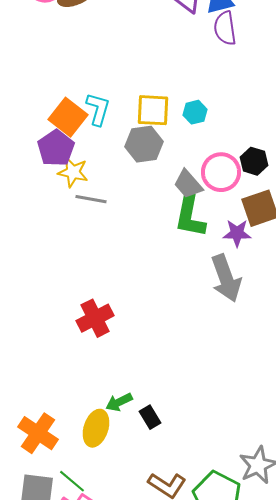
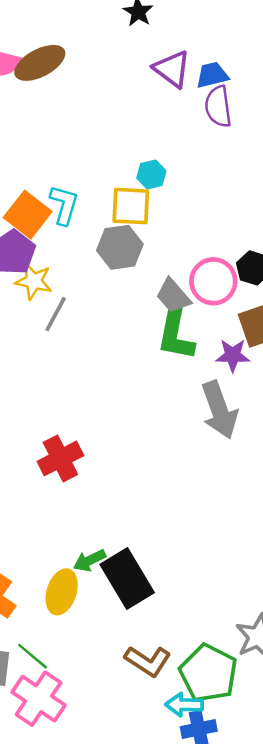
cyan hexagon: (195, 112) -> (151, 175), moved
gray line: (91, 199) -> (56, 314), turned -72
black rectangle: (150, 417) -> (127, 579), size x2.0

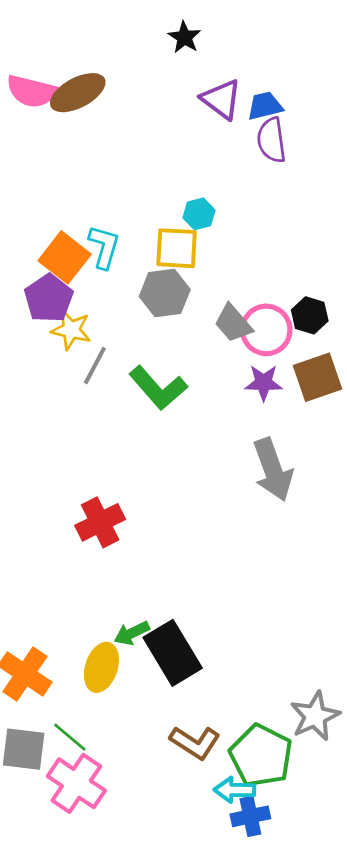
gray trapezoid: (173, 296) -> (233, 323), moved
green L-shape: (176, 335) -> (158, 388), moved, turned -52
purple star: (233, 355) -> (264, 383), moved

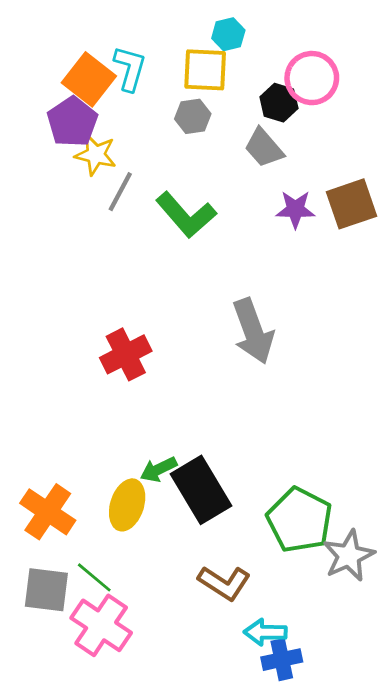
gray hexagon: (165, 293) -> (193, 116), size x0.7
black hexagon: (310, 315) -> (279, 103), moved
pink circle: (266, 330) -> (312, 78), moved
gray arrow: (273, 470) -> (253, 331), moved
green pentagon: (261, 756) -> (299, 520), moved

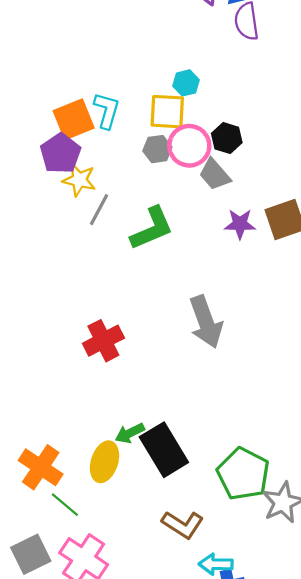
pink circle: (312, 78) -> (189, 146), moved
orange square: (89, 79) -> (74, 119), turned 30
green L-shape: (186, 215) -> (152, 228), turned -72
green line: (94, 577) -> (65, 505), moved
gray square: (46, 590) -> (31, 554), moved, turned -33

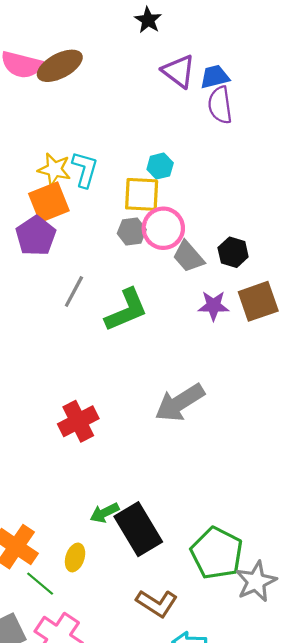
cyan L-shape: (107, 111) -> (85, 169), moved
black hexagon: (227, 138) -> (233, 252), moved
yellow star: (79, 180) -> (54, 169), moved
gray arrow: (206, 322) -> (180, 403), turned 78
yellow ellipse: (105, 462) -> (75, 557), moved, size x0.7

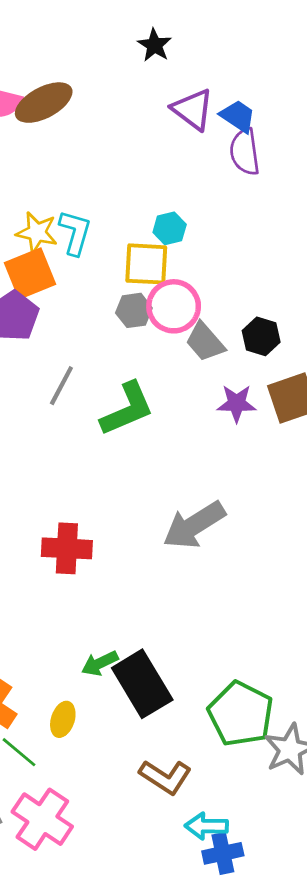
blue trapezoid: (215, 77) -> (238, 116), turned 48
red cross: (78, 421) -> (67, 548), turned 30

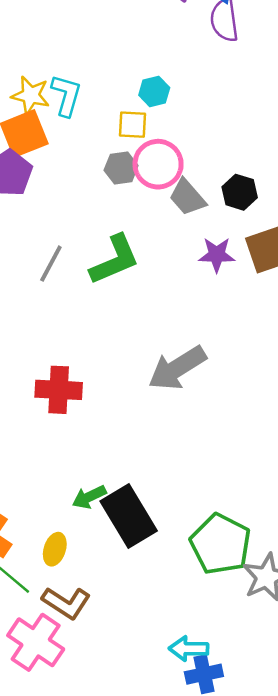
yellow square: (146, 264) -> (133, 125), size x0.7
gray line: (61, 386) -> (51, 264), moved
brown L-shape: (165, 777) -> (66, 603), moved

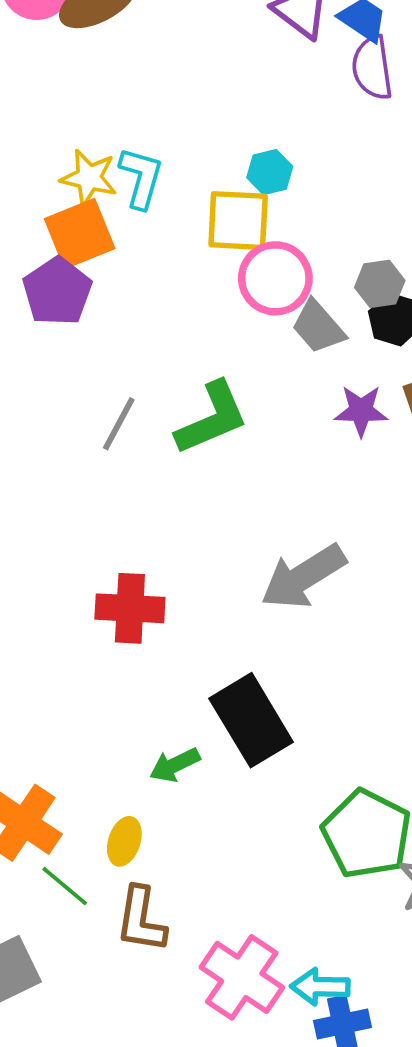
yellow square: (133, 125) -> (238, 221), size x1.5
gray hexagon: (121, 168) -> (380, 284), moved
black rectangle: (129, 516) -> (251, 720), moved
brown L-shape: (66, 603) -> (141, 920), turned 66
pink cross: (36, 642) -> (242, 977), moved

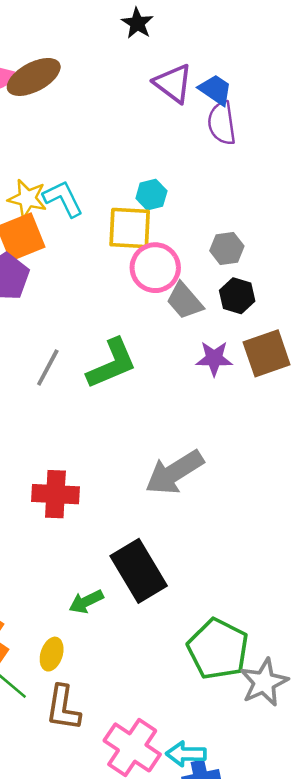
cyan L-shape: (141, 178) -> (63, 199), turned -42
gray hexagon: (380, 284) -> (227, 248), moved

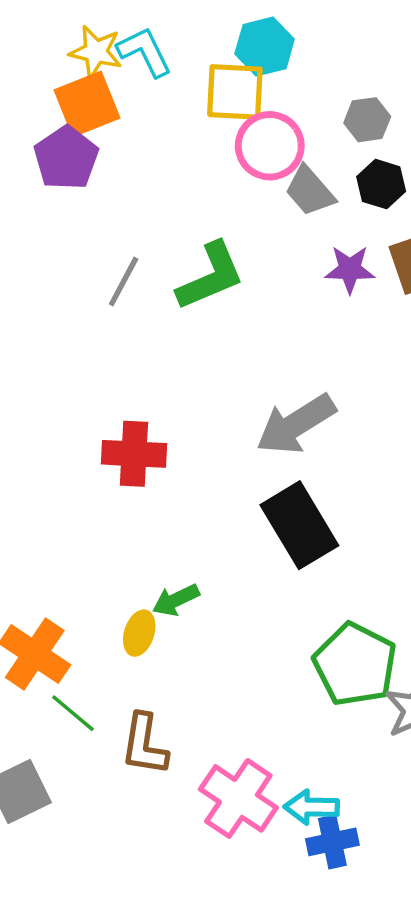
cyan hexagon: (151, 195) -> (265, 47), size x1.4
black rectangle: (139, 571) -> (299, 525), moved
yellow ellipse: (52, 654) -> (139, 633), moved

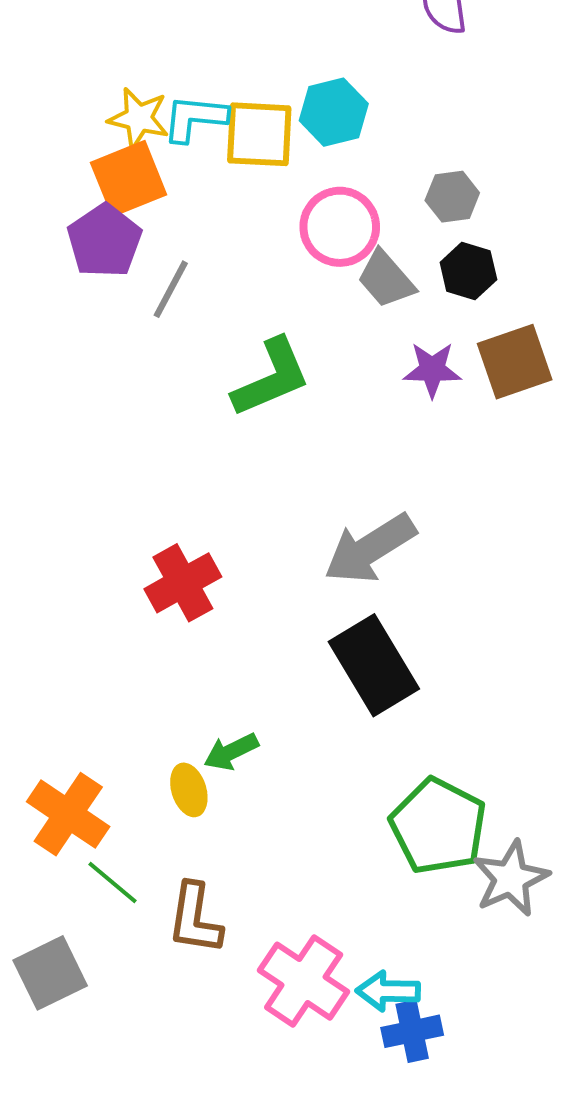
cyan L-shape: (144, 52) -> (195, 118), turned -58
yellow square: (235, 92) -> (259, 134), moved
gray line: (124, 282) -> (171, 289), moved
red cross: (134, 454) -> (183, 583), turned -32
yellow ellipse: (139, 633) -> (189, 790), turned -36

